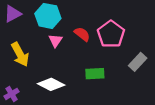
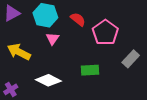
red semicircle: (82, 34) -> (78, 19), moved
yellow arrow: (20, 54) -> (19, 52), turned 145

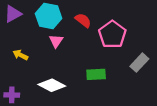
yellow arrow: (19, 52) -> (20, 55), size x0.6
purple cross: (11, 89) -> (12, 95), turned 32

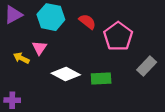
pink triangle: (56, 41) -> (40, 48), moved
white diamond: (52, 85) -> (66, 74), moved

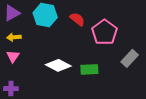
pink triangle: (40, 48) -> (13, 56), moved
yellow arrow: (21, 58) -> (14, 37), moved, turned -32

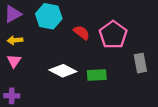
red semicircle: (77, 19) -> (81, 33), moved
gray rectangle: (130, 58) -> (140, 63), turned -54

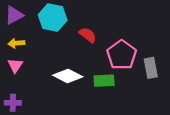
pink pentagon: (113, 35) -> (122, 55), moved

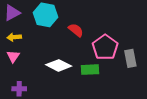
purple cross: (13, 103) -> (19, 89), moved

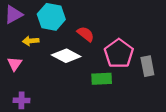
yellow arrow: (14, 37) -> (31, 41), moved
white diamond: (59, 65) -> (66, 56), moved

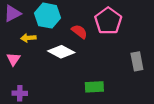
pink pentagon: (119, 53) -> (108, 21), moved
green rectangle: (102, 79) -> (94, 87), moved

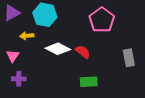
red semicircle: (79, 32) -> (83, 52), moved
purple cross: (20, 93) -> (19, 79), moved

